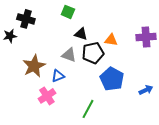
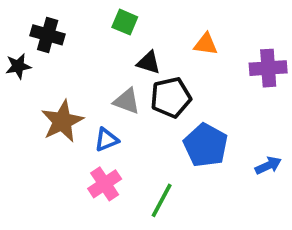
orange triangle: (111, 40) -> (206, 44), moved
pink cross: (47, 96) -> (105, 184), moved

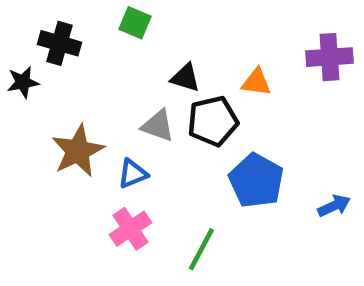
green square: (125, 22) -> (135, 23), moved
orange triangle: (206, 44) -> (256, 82), moved
purple cross: (268, 68) -> (329, 57), moved

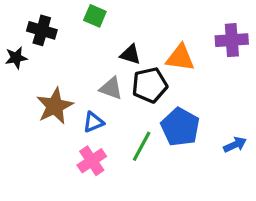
orange triangle: (256, 82) -> (180, 58), size x1.4
green line: (201, 249) -> (142, 146), moved

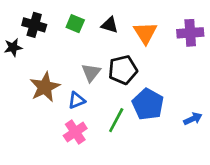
green square: (95, 16) -> (75, 24), moved
black triangle: (130, 55) -> (110, 25), moved
orange triangle: (180, 58) -> (145, 33), moved, turned 50
gray triangle: (111, 88) -> (91, 73), turned 48

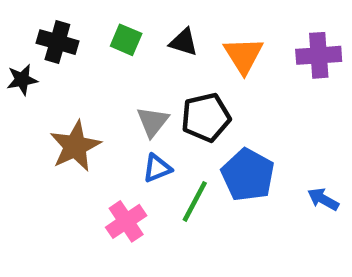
blue triangle: (77, 100) -> (157, 168), moved
blue arrow: (193, 119) -> (323, 199), turned -126

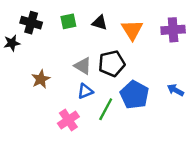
green square: (126, 40) -> (68, 21), turned -35
gray triangle: (153, 122) -> (83, 66), turned -36
brown star: (75, 146) -> (41, 79), size x0.7
blue arrow: (323, 199) -> (175, 90), moved

